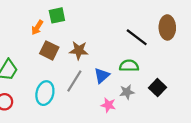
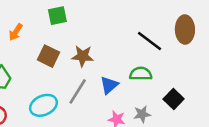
orange arrow: (37, 27) -> (16, 32), moved
gray star: (127, 92) -> (142, 114), moved
cyan ellipse: (45, 93) -> (43, 105), turned 50

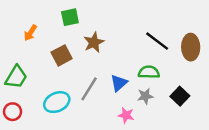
brown ellipse: (185, 30) -> (191, 47), moved
brown square: (49, 56) -> (62, 55), turned 36
brown star: (83, 56) -> (94, 42), moved, turned -30
gray star: (142, 114) -> (145, 96), moved

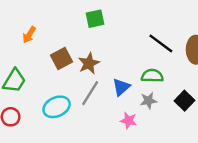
green square: (70, 17) -> (95, 19), moved
brown star: (94, 42) -> (89, 63), moved

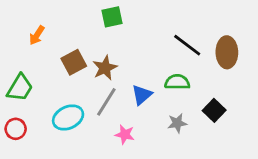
gray star: (148, 101) -> (177, 123), moved
pink star: (129, 121) -> (125, 135), moved

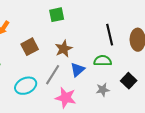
black line: (187, 45) -> (110, 35), turned 40
brown star: (105, 68) -> (64, 49), moved
pink star: (125, 135) -> (66, 98), size x1.5

